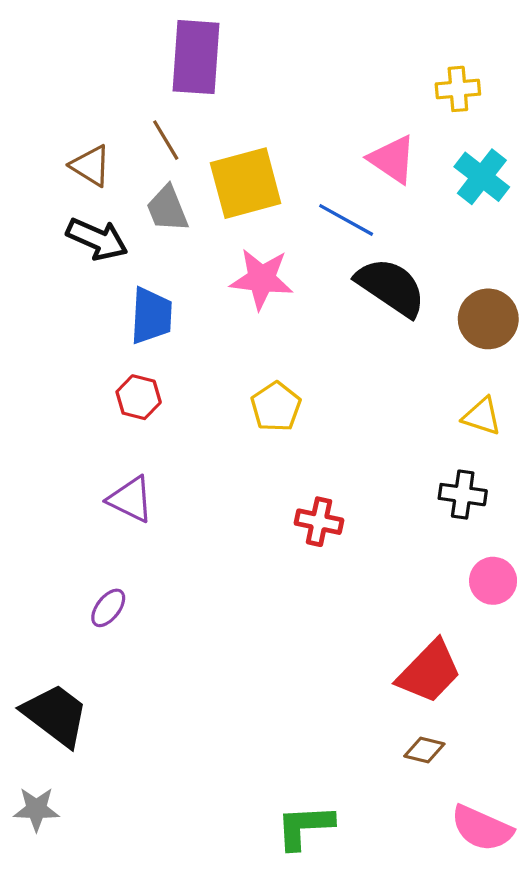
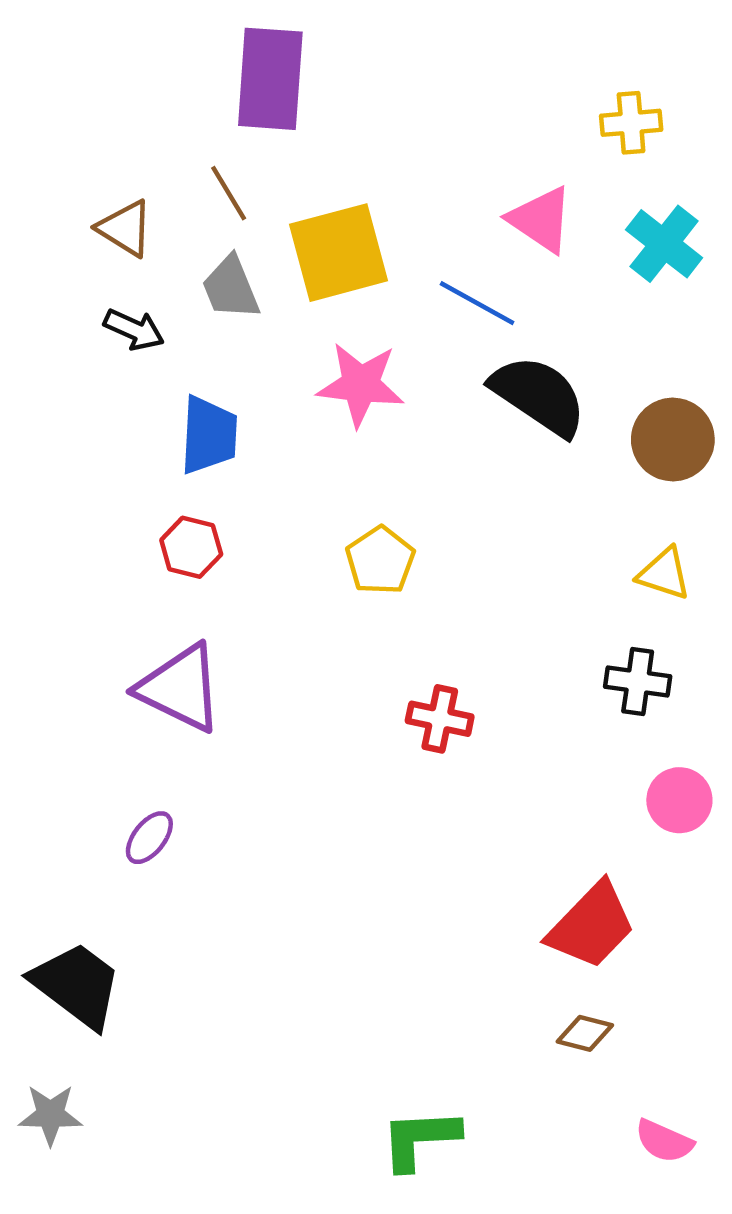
black arrow: (97, 239) -> (134, 330), size x0.7
purple triangle: (131, 499) -> (180, 688), size x1.4
pink semicircle: (482, 828) -> (664, 1141), size x0.7

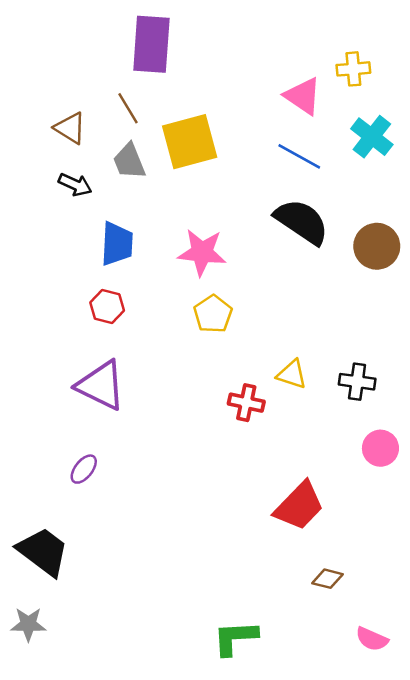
pink triangle: (541, 220) -> (303, 96), moved
blue line: (477, 303) -> (299, 156), moved
pink star: (361, 385) -> (202, 252), moved
yellow triangle: (664, 574) -> (292, 374), moved
red trapezoid: (591, 926) -> (299, 506), moved

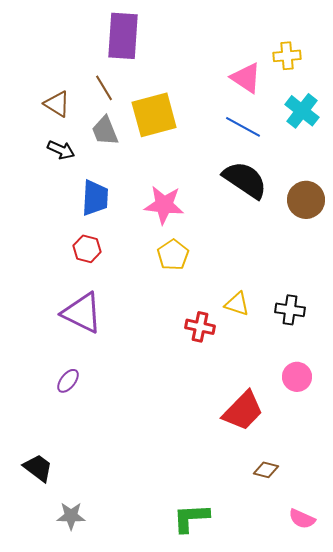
pink circle: (380, 448) -> (297, 377), moved
black trapezoid: (43, 552) -> (38, 468), moved, size x0.7
gray star: (28, 624) -> (71, 516), moved

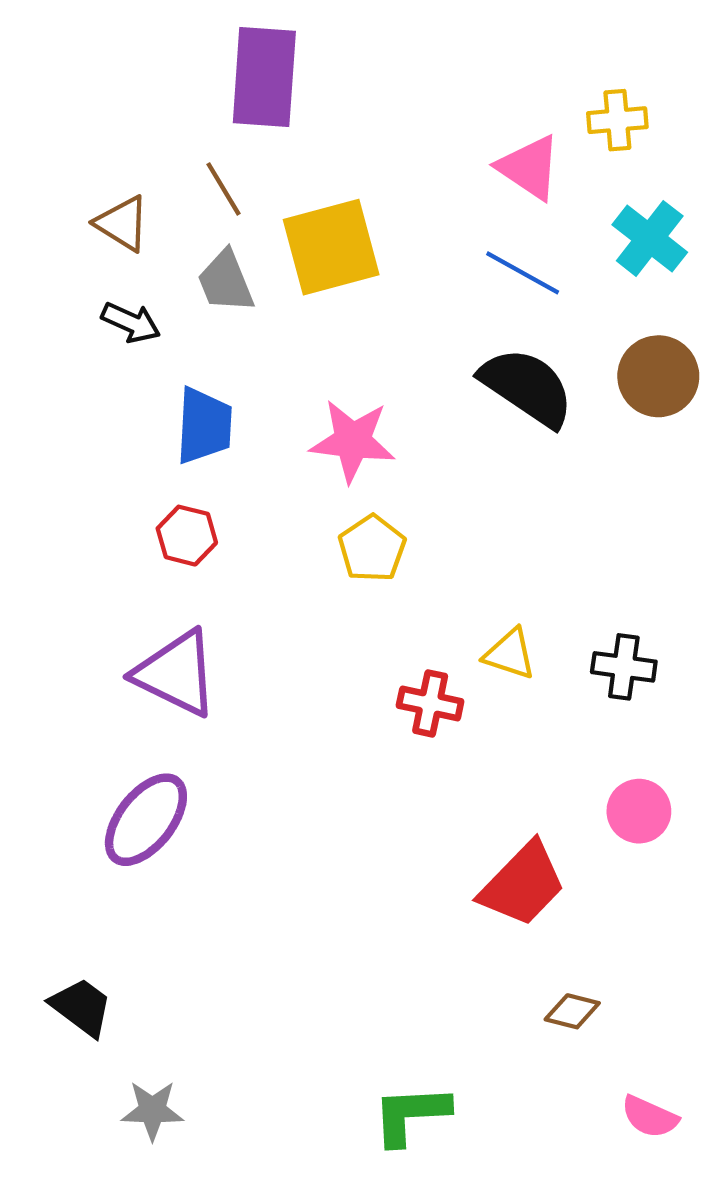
brown circle: (306, 200) -> (658, 376), moved
purple ellipse: (68, 381) -> (146, 820), size x1.8

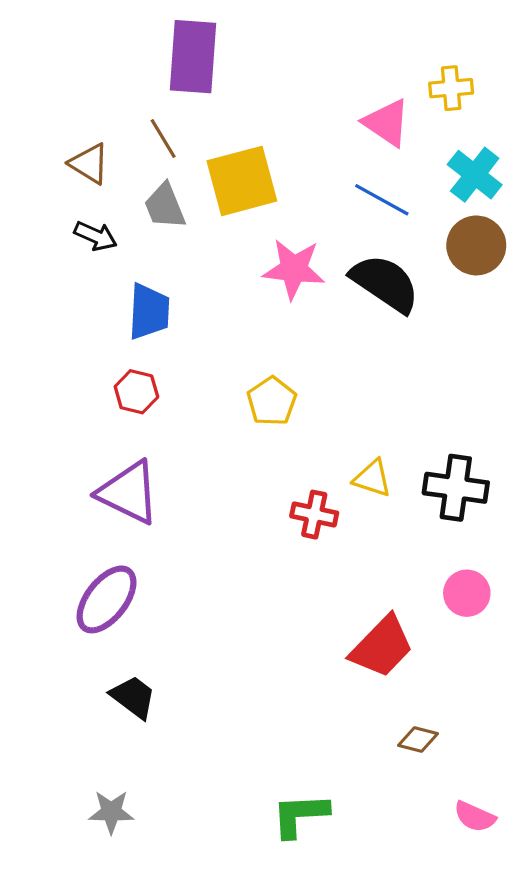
brown circle: (658, 376) -> (476, 245), moved
pink star: (353, 441) -> (294, 269), moved
black cross: (624, 667) -> (456, 488), size x1.4
black trapezoid: (81, 1007) -> (133, 697), moved

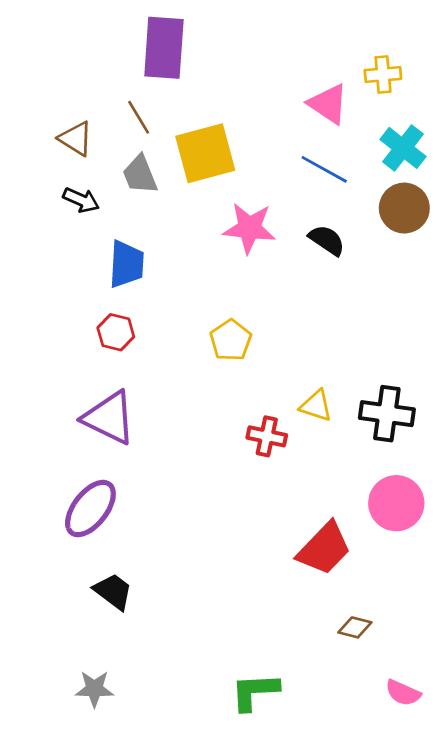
black semicircle: (385, 283) -> (327, 240), size x0.6
pink circle: (467, 593) -> (396, 503), size x1.4

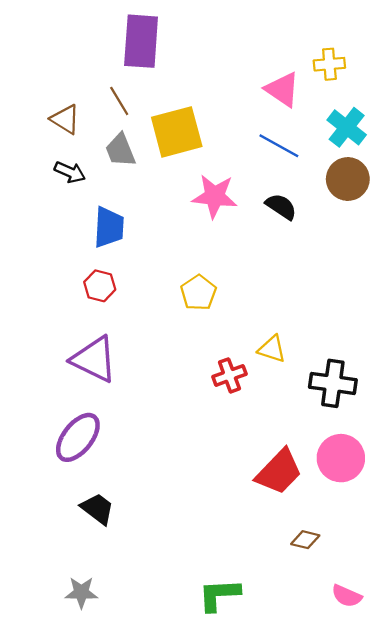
black cross: (387, 414) -> (333, 383), moved
red cross: (267, 436) -> (229, 375), turned -32
pink circle: (396, 503) -> (341, 458), moved

